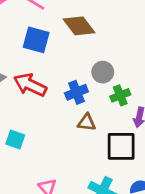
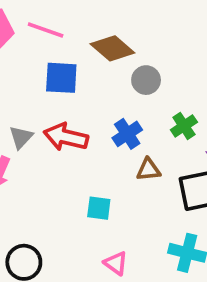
gray circle: (103, 72) -> (146, 80), moved
cyan square: (15, 139) -> (99, 208), moved

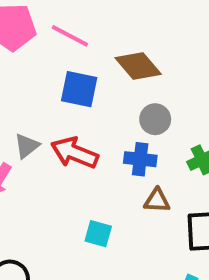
gray circle: (146, 80) -> (155, 119), moved
blue cross: (127, 134) -> (140, 159), turned 32

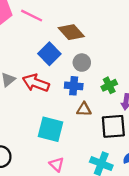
blue square: (79, 89) -> (49, 54), moved, turned 35
cyan square: (98, 234) -> (50, 129), size x1.6

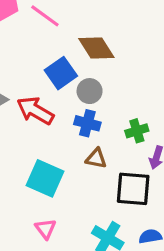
gray circle: (82, 63) -> (90, 91), moved

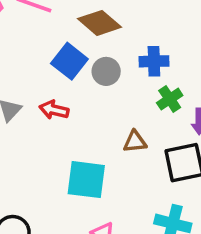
red arrow: (35, 111) -> (54, 110), size x0.7
blue cross: (87, 123) -> (154, 61), moved

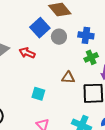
cyan square: (86, 180) -> (38, 94), size x0.6

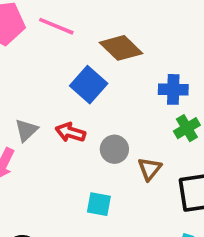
gray circle: (59, 37) -> (114, 149), moved
brown triangle: (68, 78) -> (150, 169), turned -48

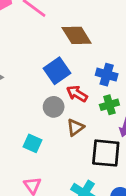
blue square: (89, 85) -> (57, 71), moved
red arrow: (70, 132) -> (77, 94), moved

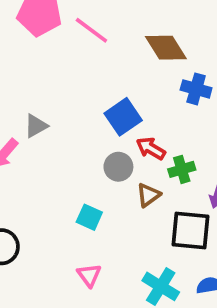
brown diamond: (77, 35) -> (166, 48), moved
blue cross: (107, 75) -> (196, 89), moved
green cross: (109, 105) -> (182, 169), moved

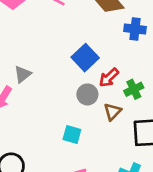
red arrow: (151, 149) -> (109, 78), turned -65

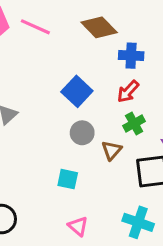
red arrow: (109, 78) -> (128, 91), moved

